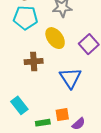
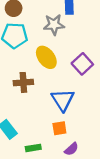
orange square: (62, 115) -> (59, 128), moved

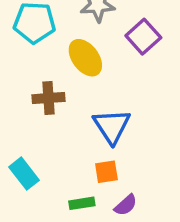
purple square: (82, 64) -> (143, 37), moved
green rectangle: (33, 148) -> (82, 203), moved

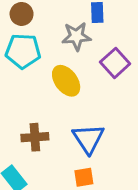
brown cross: (49, 98) -> (35, 137), moved

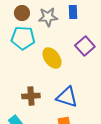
gray star: (76, 36) -> (48, 17), moved
blue triangle: (88, 139) -> (67, 97), turned -40

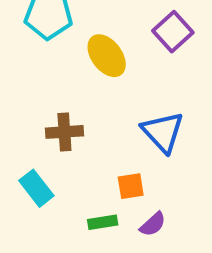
blue triangle: (67, 97) -> (163, 132), moved, turned 30

